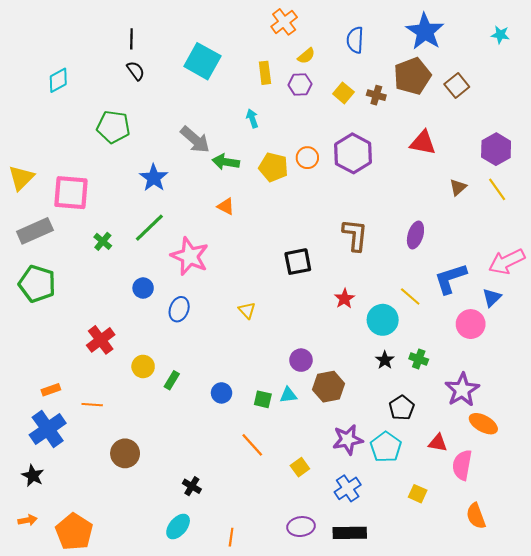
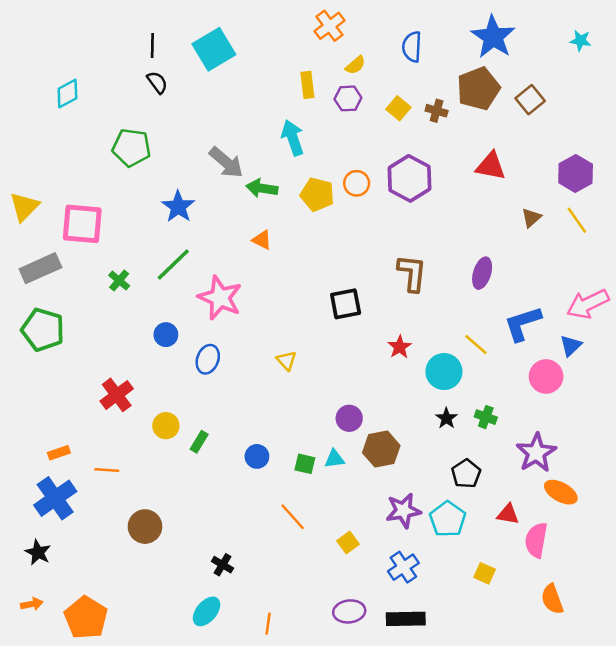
cyan square: (202, 61) -> (214, 49), moved, turned 30
cyan arrow: (252, 118) -> (293, 138), size x1.6

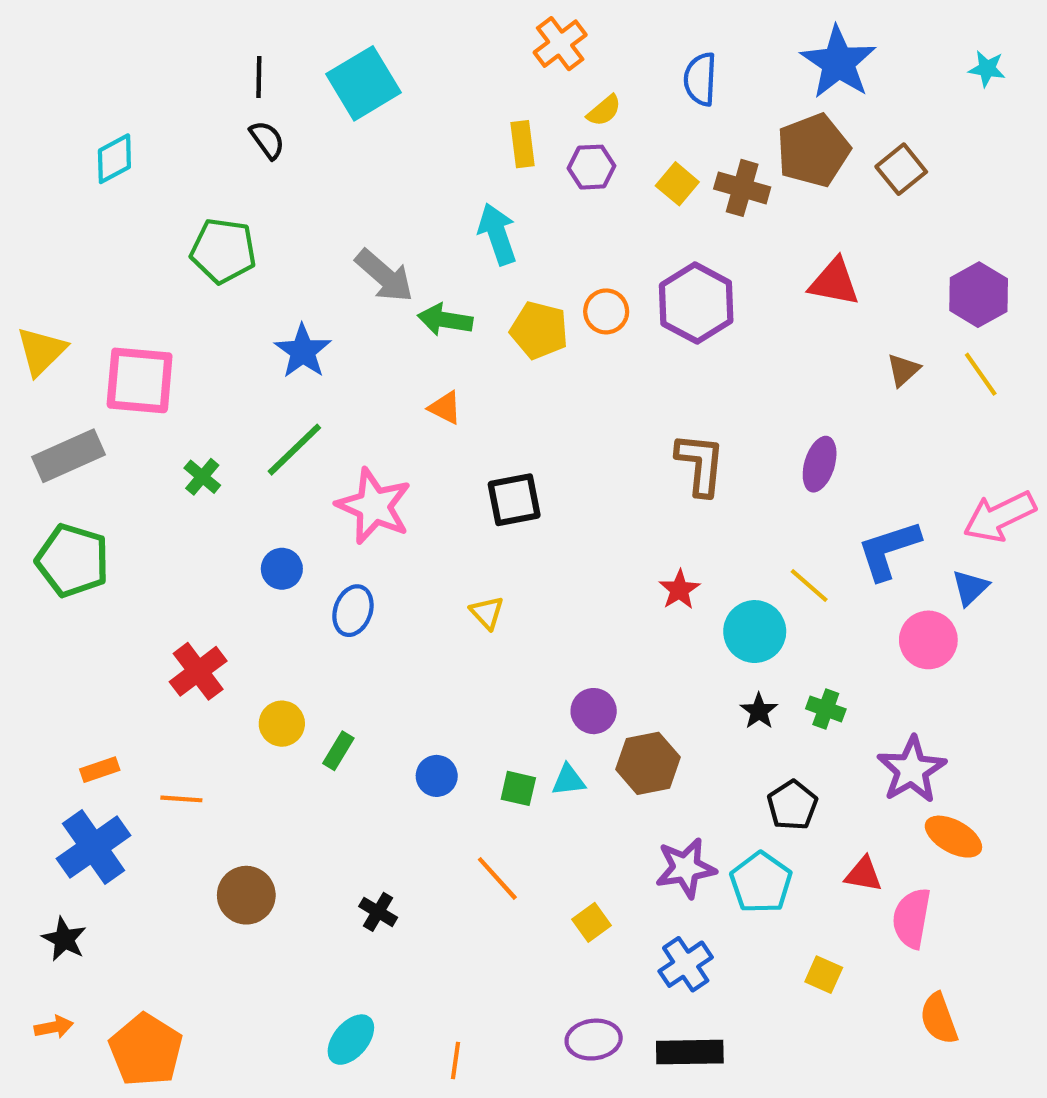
brown cross: (437, 111) -> (742, 188), size x1.4
black square: (346, 304) -> (514, 500), moved
black cross: (222, 565) -> (378, 912), moved

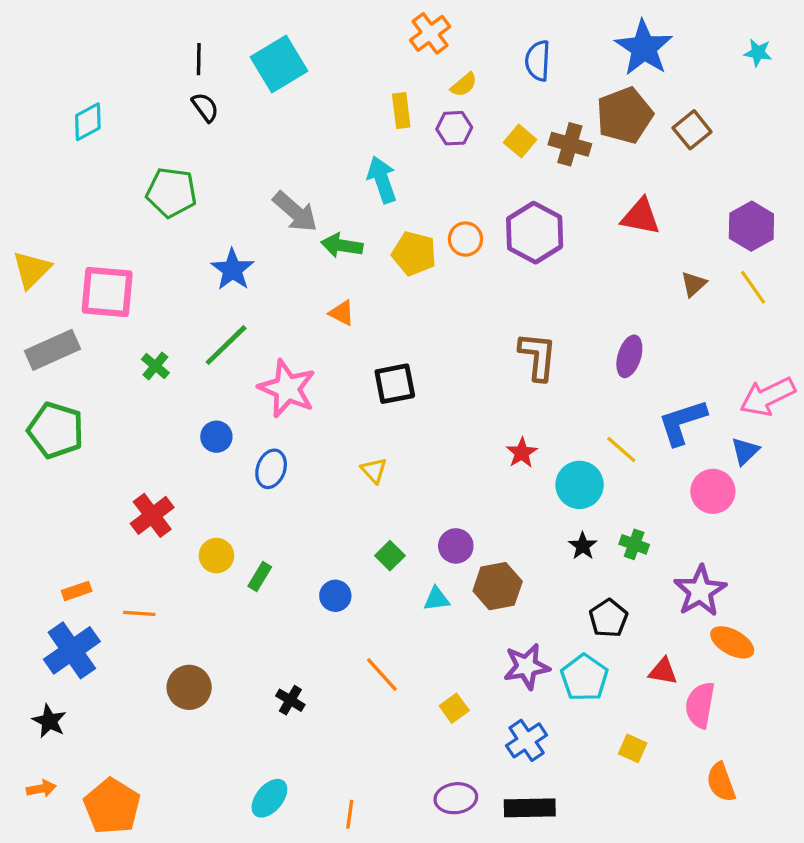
green square: (518, 788) -> (390, 556), moved, turned 32

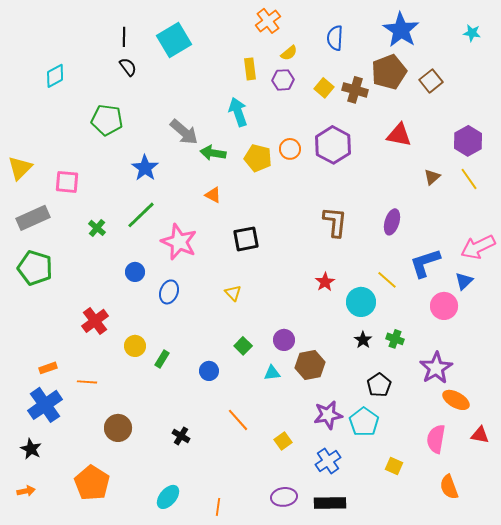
pink square: (107, 292) -> (67, 182), size x0.7
red triangle: (663, 671) -> (480, 435), moved
orange pentagon: (112, 806) -> (92, 483), moved

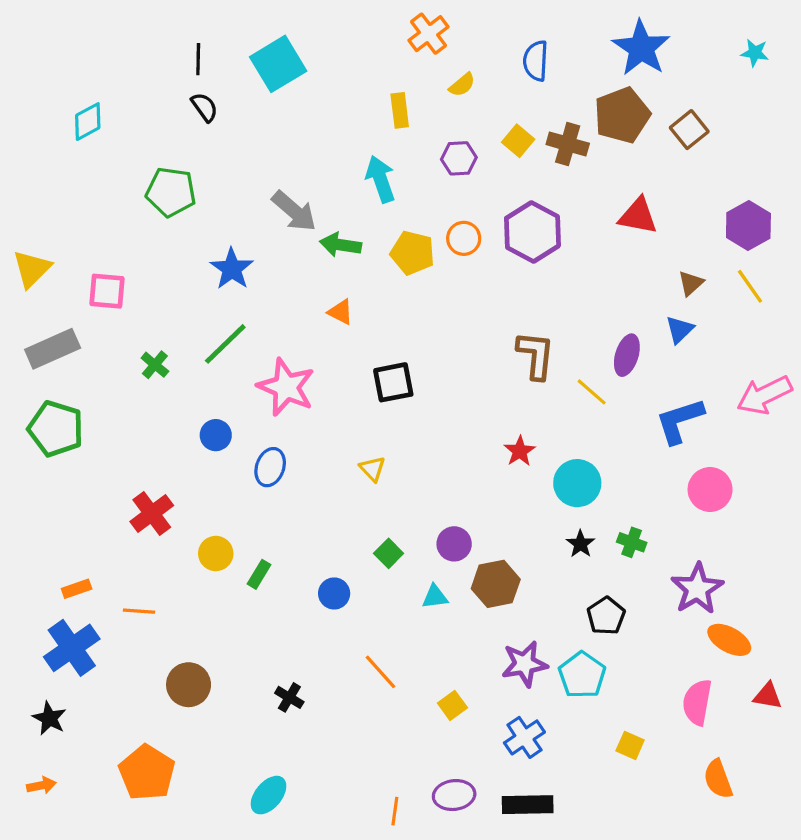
purple hexagon: (283, 80) -> (459, 158), moved
yellow line: (387, 280) -> (592, 392), moved
blue triangle: (464, 281) -> (680, 330), moved
orange line: (218, 507) -> (395, 811), moved

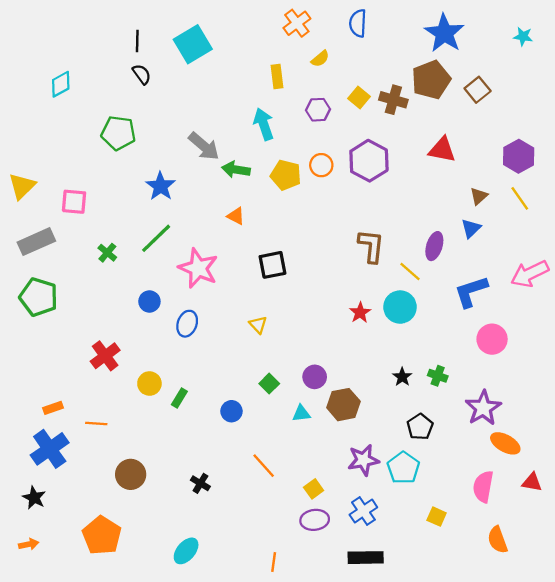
blue semicircle: (536, 61) -> (358, 23), moved
cyan circle: (577, 483) -> (400, 307), moved
purple ellipse: (454, 795) -> (315, 520), moved

